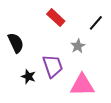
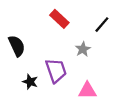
pink triangle: (82, 85) -> (87, 91), size x0.7

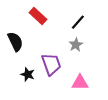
red rectangle: (59, 19) -> (38, 16), moved
black line: (102, 25) -> (78, 22), moved

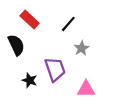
red rectangle: (38, 16) -> (30, 19), moved
black line: (78, 22) -> (68, 24), moved

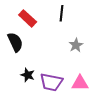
black line: (68, 24) -> (62, 13), moved, turned -35
purple trapezoid: (55, 69) -> (51, 82), moved, turned 120

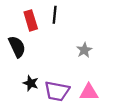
black line: (62, 13) -> (55, 15), moved
red rectangle: (28, 18) -> (31, 20), turned 30

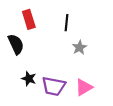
black line: (55, 15) -> (67, 23), moved
pink triangle: (89, 92) -> (84, 87), turned -30

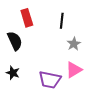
black star: (29, 79) -> (13, 73), moved
pink triangle: (84, 87) -> (74, 70), moved

